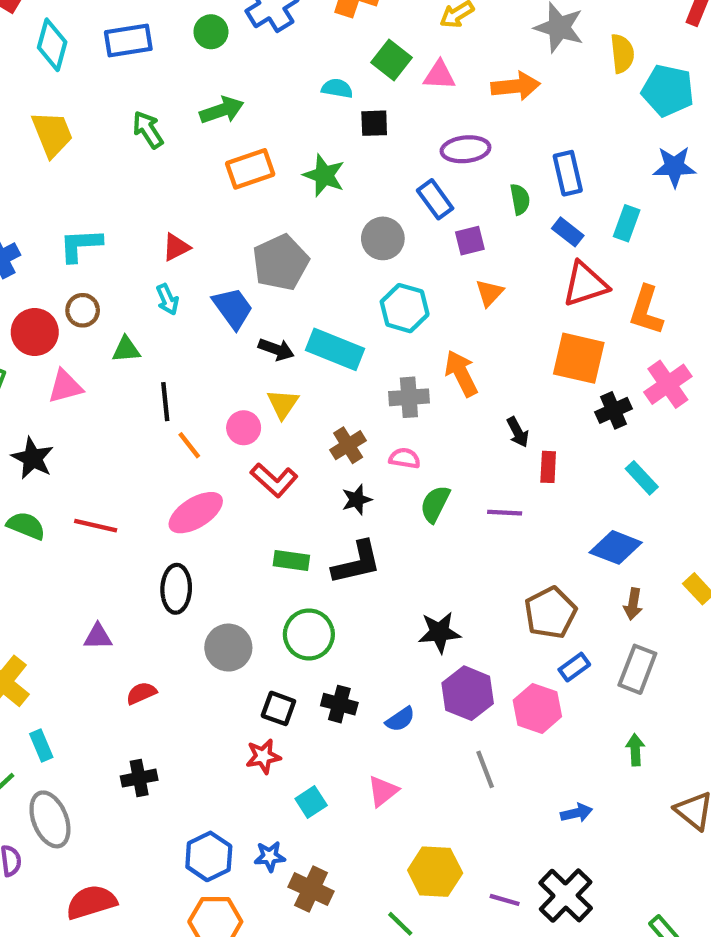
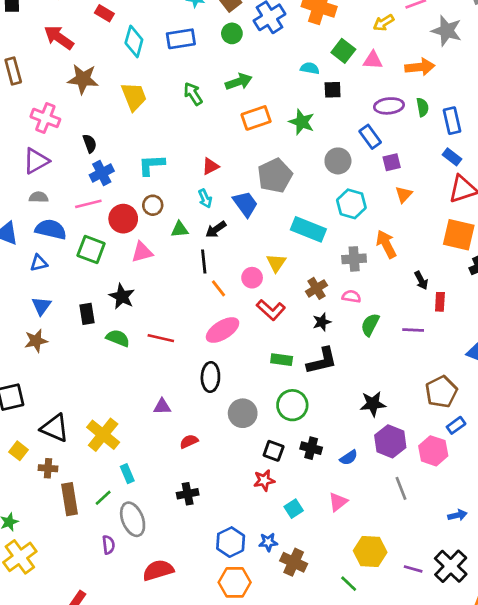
green semicircle: (520, 199) -> (423, 107), moved
black arrow: (276, 349) -> (216, 229), moved, turned 125

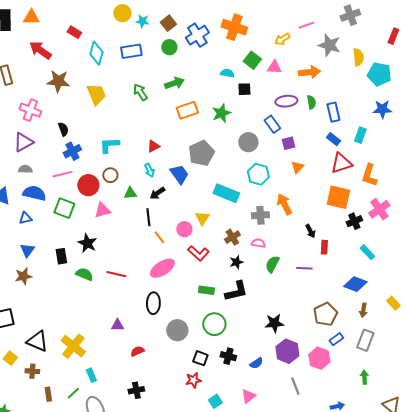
green star: (302, 122) -> (221, 113), turned 30
brown rectangle: (70, 499) -> (48, 394), size x0.6

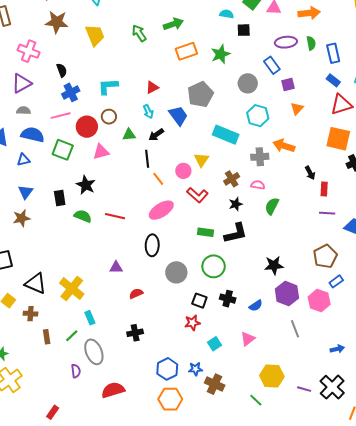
orange arrow: (284, 204) -> (284, 146), turned -45
purple line: (304, 268) -> (327, 213), moved

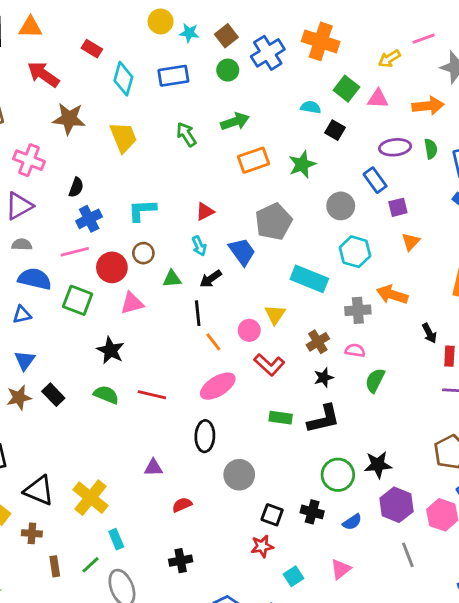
black square: (244, 30) -> (335, 130), turned 32
black semicircle: (62, 70) -> (76, 187), turned 40
black rectangle: (60, 198) -> (53, 395), moved, turned -35
green circle: (214, 266) -> (338, 475), moved

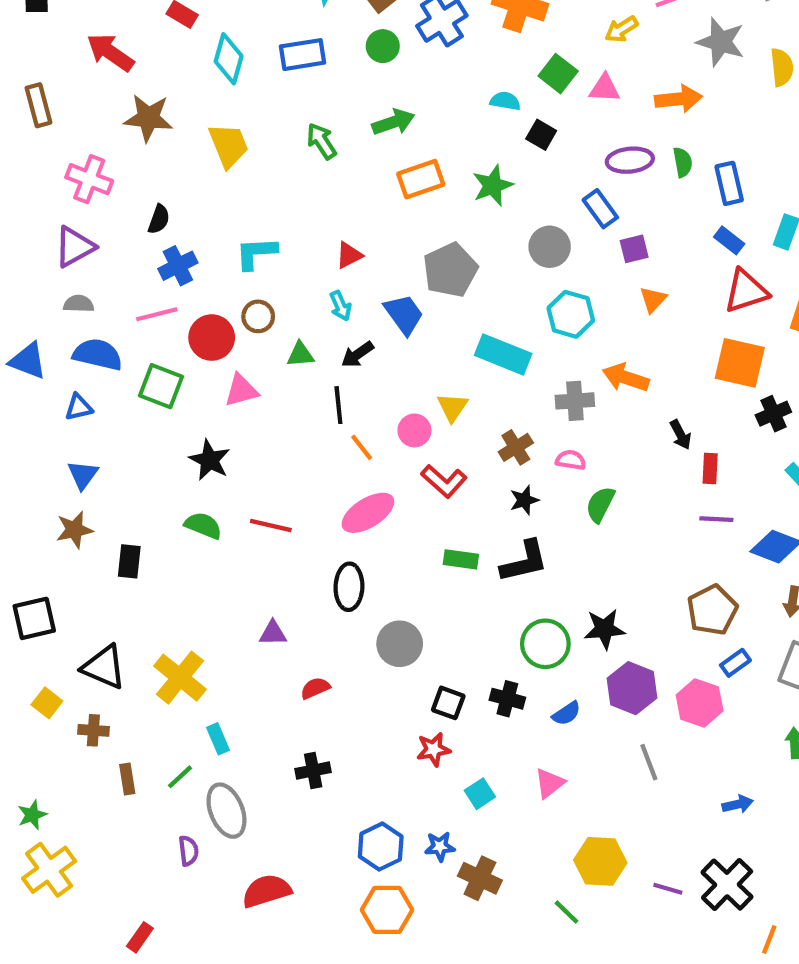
black rectangle: (53, 395) -> (129, 561), moved, turned 50

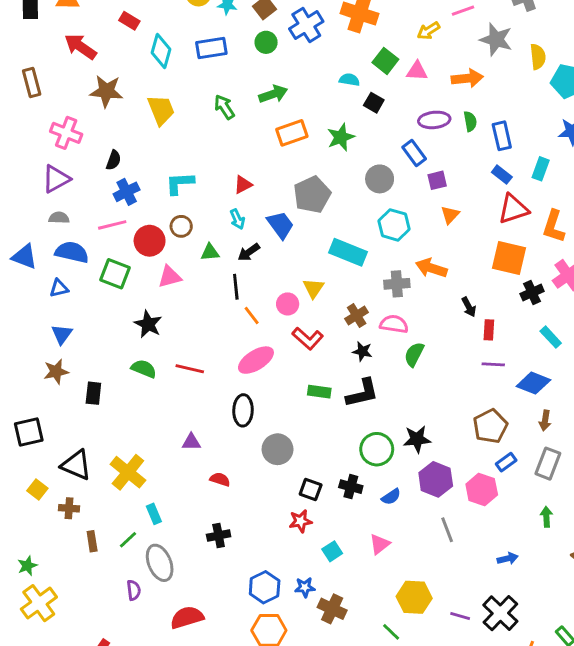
pink semicircle: (571, 460) -> (394, 324), size x1.4
black star: (524, 500) -> (362, 351), turned 30
red semicircle: (315, 688) -> (220, 479), turned 42

